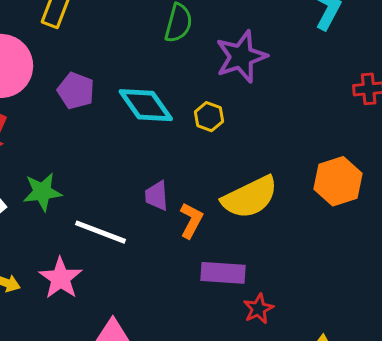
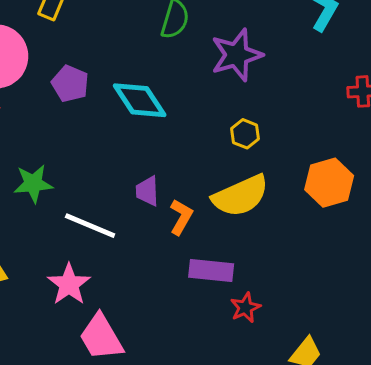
yellow hexagon: (209, 117) -> (245, 134), moved
pink star: (61, 278) -> (69, 284), moved

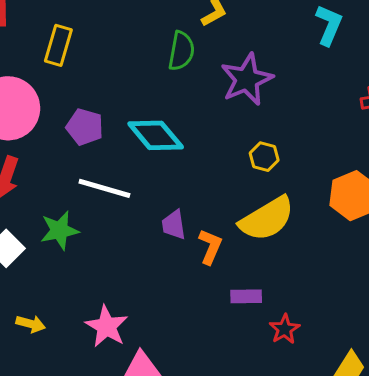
white line: (90, 226) -> (104, 188), moved
purple rectangle: (211, 270) -> (246, 296), size x0.7

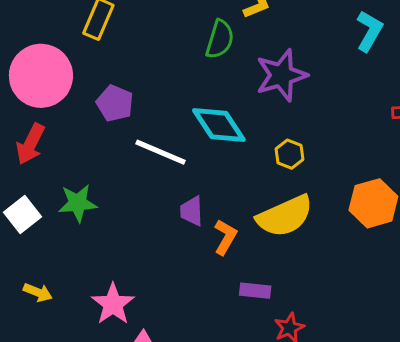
cyan diamond: (156, 135) -> (219, 125), moved
white line: (104, 188) -> (161, 152), moved

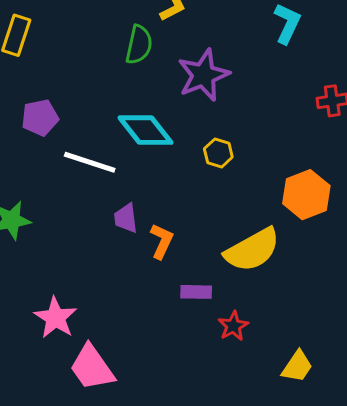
purple pentagon: (115, 103) -> (40, 118), turned -30
yellow semicircle: (285, 216) -> (252, 250), moved

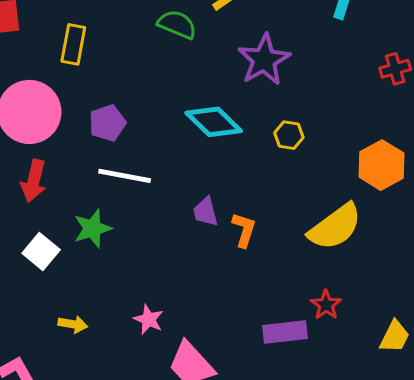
green semicircle: (139, 45) -> (177, 24), moved, turned -72
white line: (90, 162) -> (125, 176), moved
purple rectangle: (196, 292) -> (285, 332), moved, size x1.4
pink star: (56, 318) -> (149, 319), size x0.7

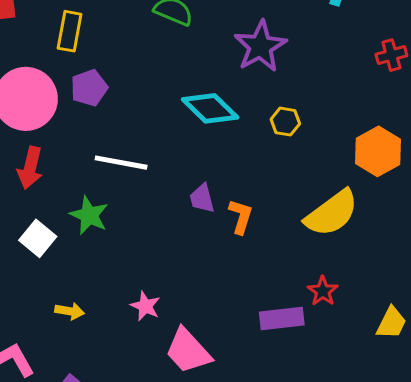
purple pentagon: (107, 123) -> (89, 88), moved
green star: (92, 228) -> (89, 215), turned -30

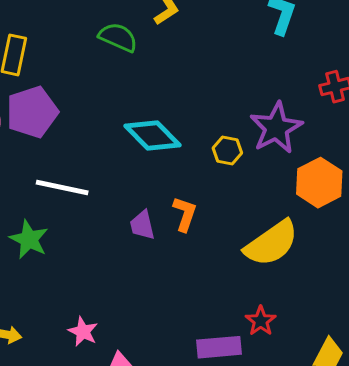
purple star: (260, 46) -> (276, 128), moved
purple pentagon: (89, 88) -> (32, 112), size x1.4
orange L-shape: (241, 216) -> (185, 214), moved

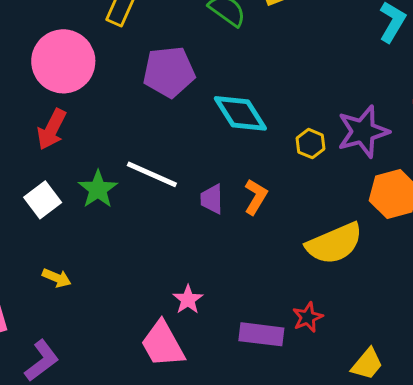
purple pentagon: (32, 112) -> (169, 72), moved
white line: (62, 187) -> (152, 174), moved
pink star: (83, 332) -> (188, 300), moved

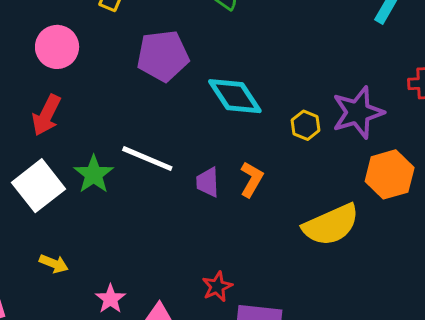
pink circle: (63, 61) -> (57, 47), size x0.7
white square: (43, 200) -> (39, 186), size x1.4
pink star: (188, 300) -> (110, 299), moved
red star: (308, 317) -> (217, 287), moved

